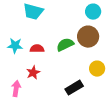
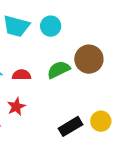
cyan circle: (93, 12) -> (51, 26), moved
yellow circle: (97, 69) -> (101, 121), moved

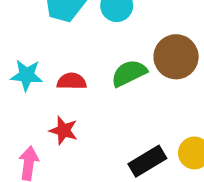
red star: (16, 107) -> (63, 130), turned -30

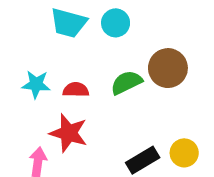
red star: (63, 130) -> (69, 133), size x1.5

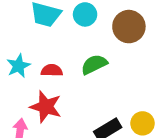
brown circle: (168, 68) -> (129, 27), moved
cyan star: (36, 84) -> (18, 66), turned -30

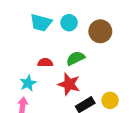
cyan star: (18, 66) -> (28, 83), moved
red star: (46, 107) -> (69, 84), moved

